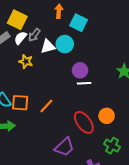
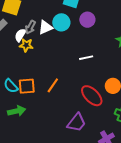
gray arrow: (34, 35) -> (30, 27), moved
white semicircle: (20, 38) -> (20, 35), moved
purple circle: (80, 70) -> (87, 20), moved

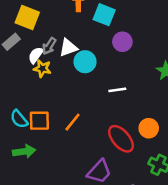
cyan circle: (61, 22) -> (85, 62), moved

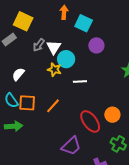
white triangle: (68, 48) -> (54, 47), turned -42
white semicircle: (36, 55) -> (18, 74), moved
yellow star: (42, 69) -> (54, 70), moved
white line: (117, 90) -> (80, 81), moved

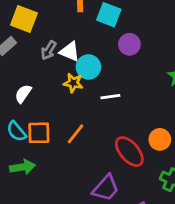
white triangle: (54, 47) -> (70, 52), turned -35

